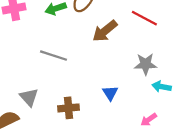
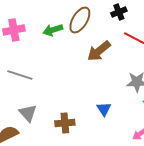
gray line: (54, 56) -> (20, 75), moved

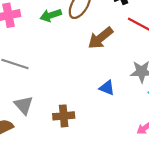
blue triangle: (104, 109) -> (107, 88), moved, turned -35

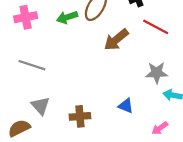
blue triangle: (107, 88) -> (126, 106), moved

